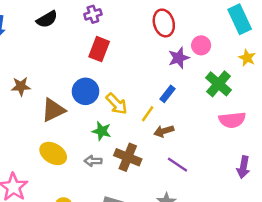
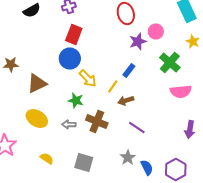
blue circle: (85, 91) -> (70, 58), moved

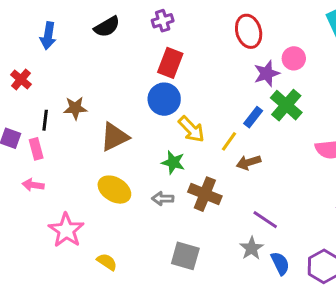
green cross: (170, 62) -> (286, 105), moved
purple line: (137, 128) -> (265, 220), moved
yellow semicircle: (47, 158) -> (107, 262), moved

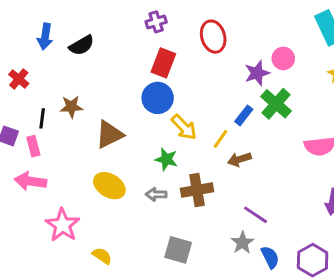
black semicircle: (107, 27) -> (82, 45), moved
red ellipse: (249, 31) -> (213, 37), moved
pink arrow: (33, 185) -> (30, 181), size x1.5
brown cross: (205, 194) -> (197, 190), turned -32

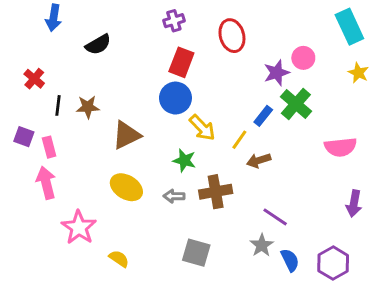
blue arrow: (45, 37) -> (54, 18), moved
black line: (42, 118) -> (58, 105), moved
pink arrow: (30, 181) -> (46, 183), turned 68

